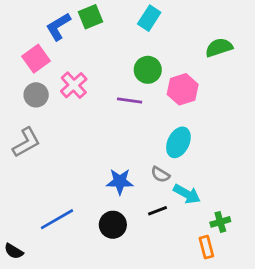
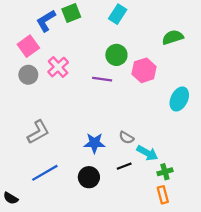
gray L-shape: (26, 142) -> (38, 132), moved
cyan ellipse: (178, 142) -> (179, 99), moved
green cross: (220, 222) -> (165, 172), moved

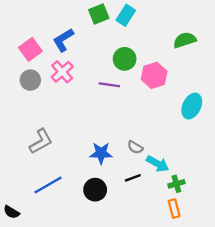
green square: (71, 13) -> (99, 14), moved
blue L-shape: (46, 21) -> (63, 40), moved

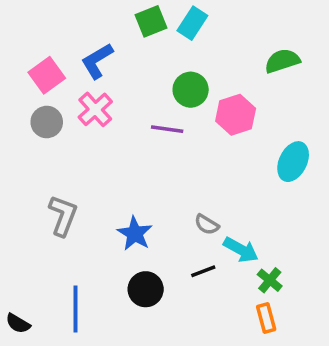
gray L-shape: (41, 141) -> (63, 216), turned -40
blue star: (101, 153) -> (135, 233), moved, turned 30
green cross: (176, 184) -> (270, 280), turned -35
blue line: (48, 185) -> (75, 309), moved, turned -60

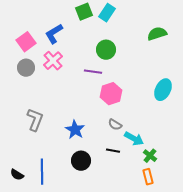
pink hexagon: (236, 115) -> (111, 94), moved
black line: (203, 271) -> (113, 151), turned 32
black semicircle: (18, 323) -> (17, 175), moved

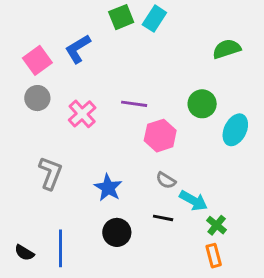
green circle: (106, 50) -> (202, 104), moved
pink cross: (53, 61) -> (82, 114), moved

